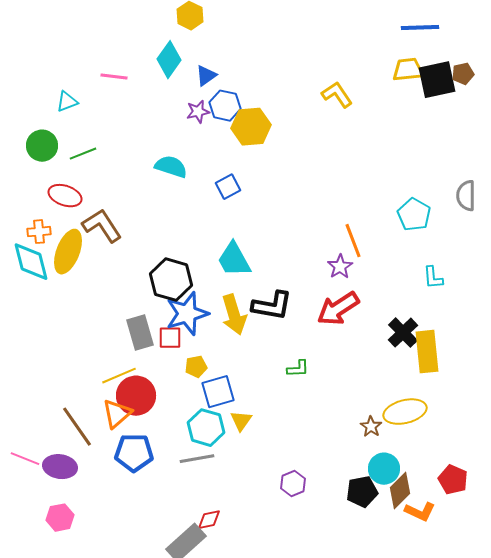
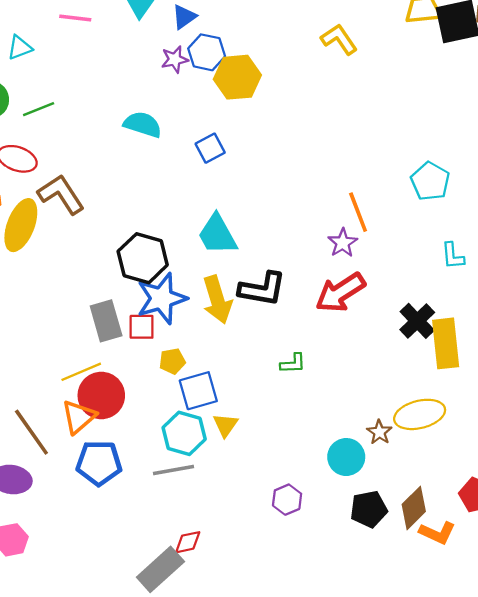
cyan circle: (384, 469) -> (346, 457), moved

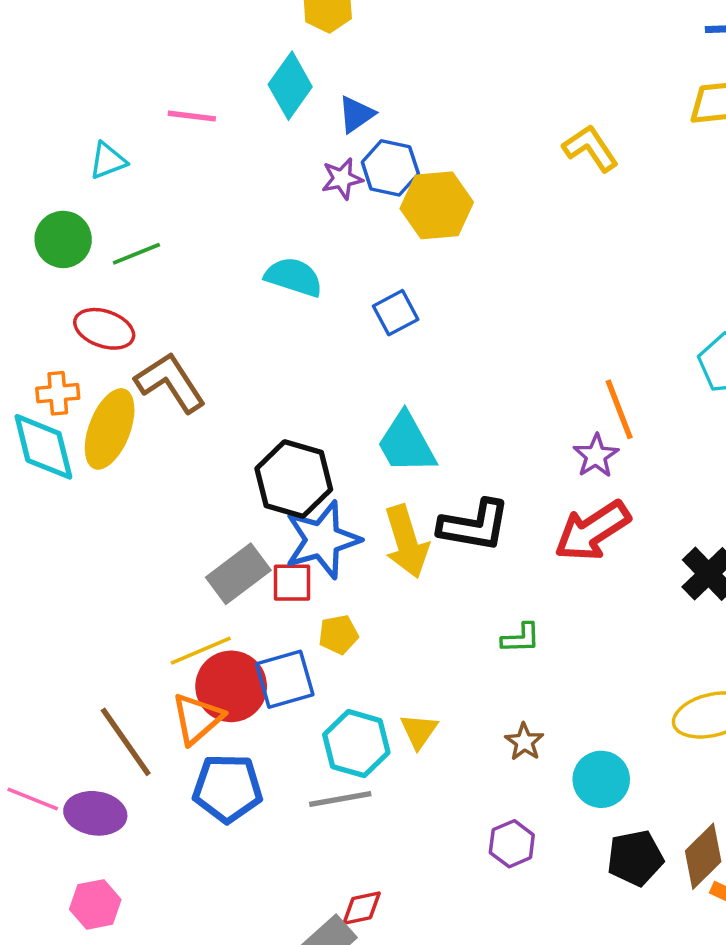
gray rectangle: (106, 321) -> (238, 574), turned 69
blue square: (198, 391) -> (285, 679), moved
brown star: (379, 432) -> (524, 742), moved

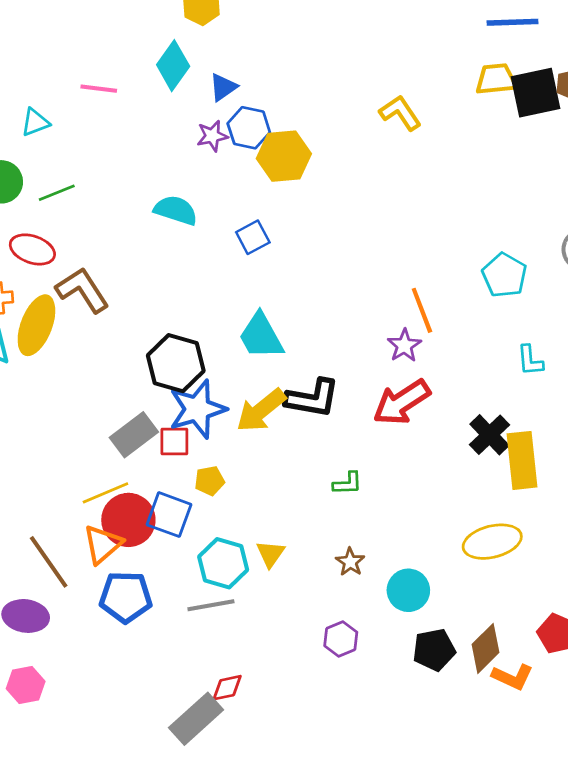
yellow arrow: (406, 542) -> (261, 410), turned 68
blue square: (285, 679) -> (169, 515), turned 36

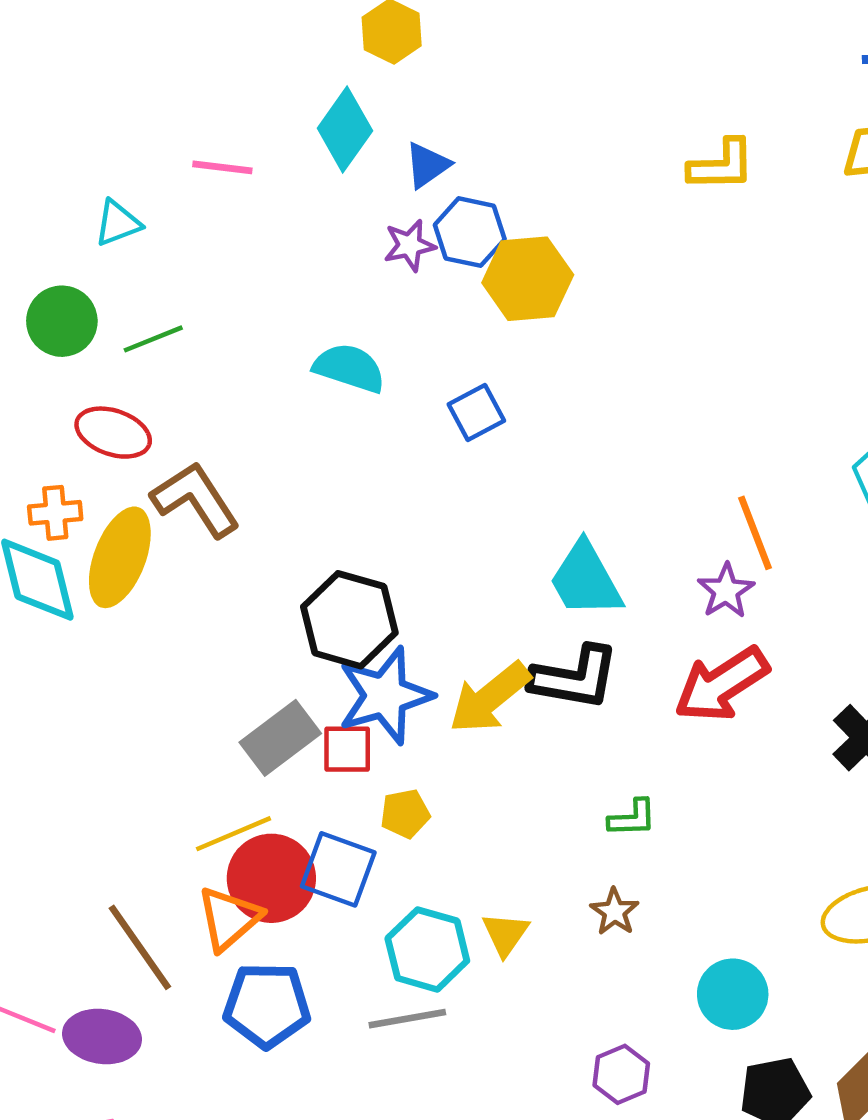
yellow L-shape: (400, 113) -> (722, 165), moved, turned 123
cyan trapezoid: (261, 336) -> (586, 580), moved
brown star: (350, 562) -> (615, 912), moved

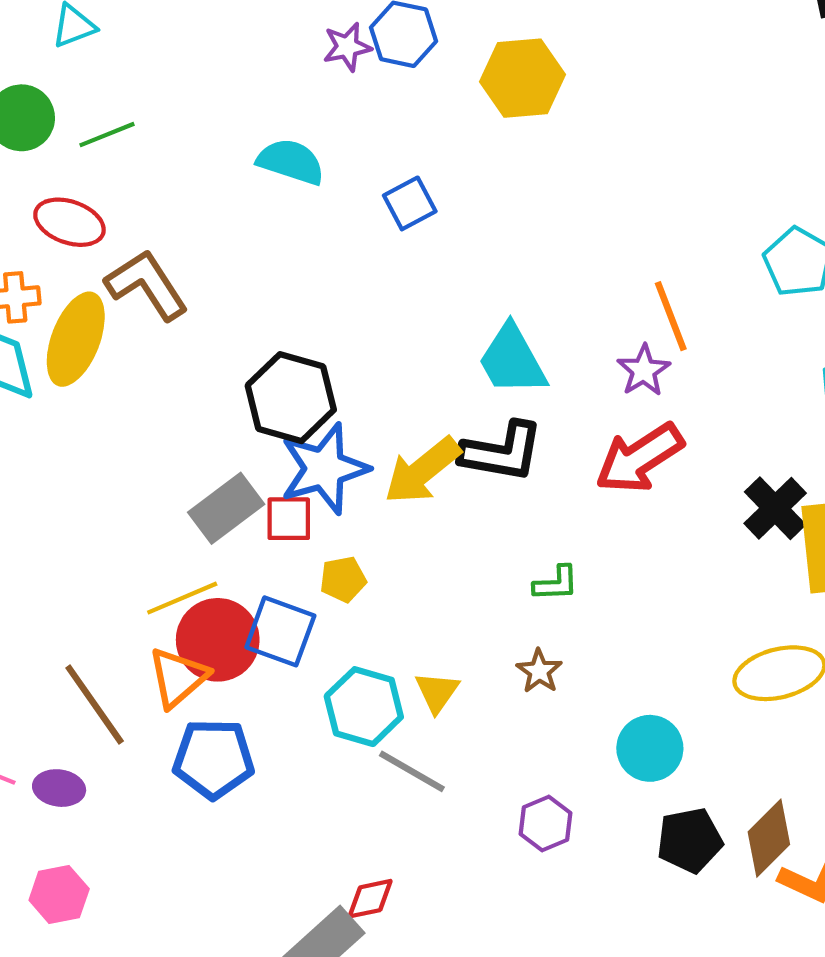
yellow hexagon: (528, 279) -> (523, 78), moved
gray line: (407, 1019) -> (412, 771), moved, turned 40
purple ellipse: (102, 1036) -> (59, 788), size x0.7

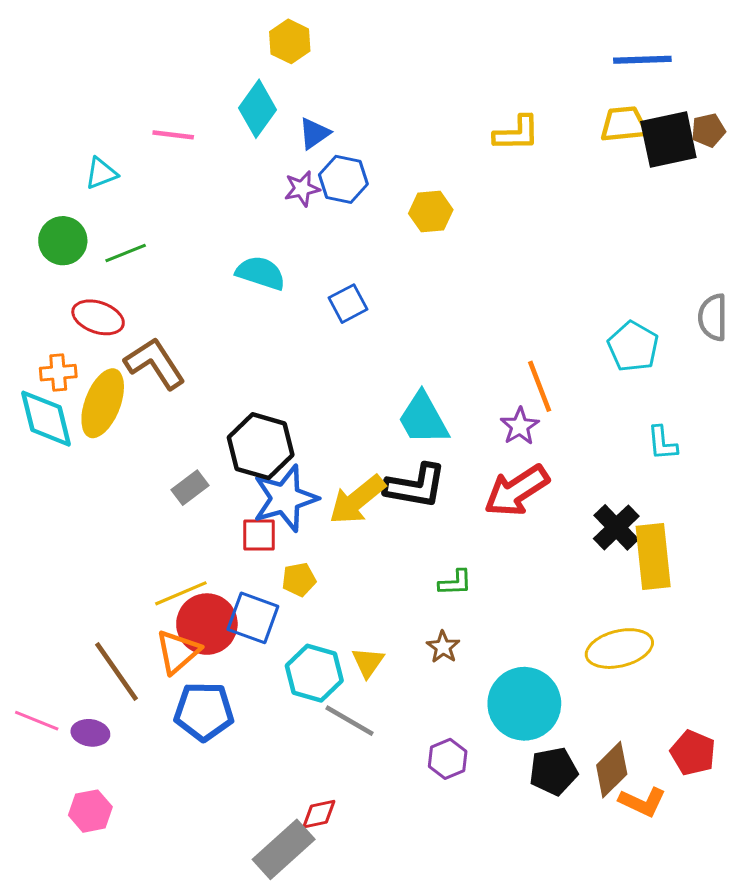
yellow hexagon: (523, 78) -> (431, 212), size x0.7
gray rectangle: (226, 508) -> (190, 488), moved, size x0.7
cyan circle: (650, 748) -> (524, 704), size x1.5

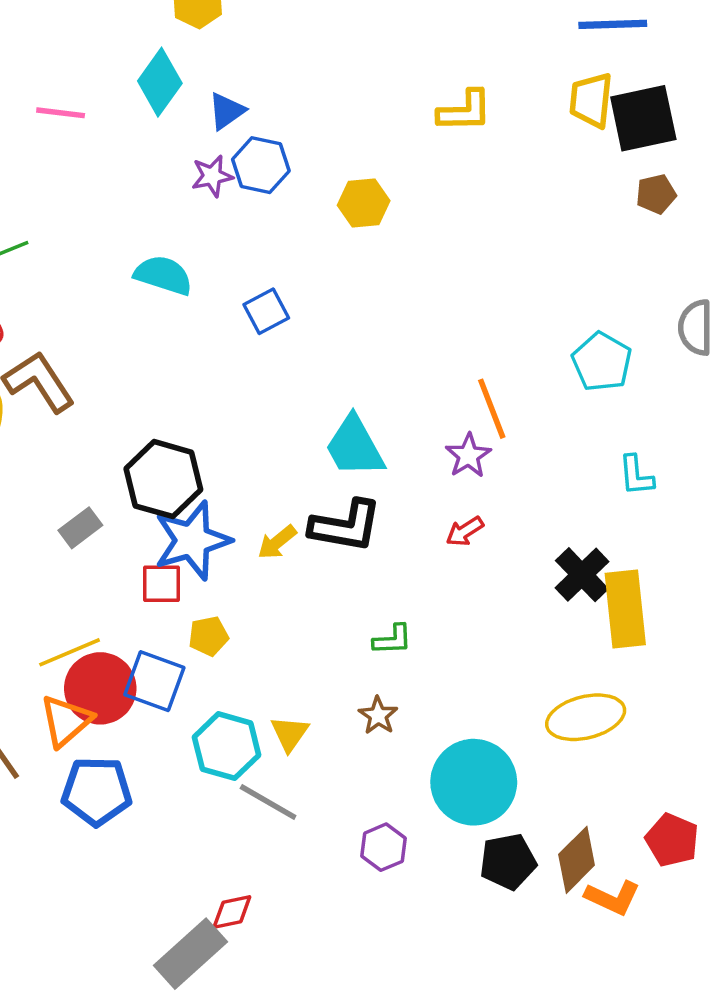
yellow trapezoid: (624, 124) -> (591, 100), turned -78
brown pentagon: (708, 130) -> (656, 194), moved
red arrow: (517, 491) -> (465, 531), size x0.5
yellow arrow: (357, 500) -> (277, 542), size x0.6

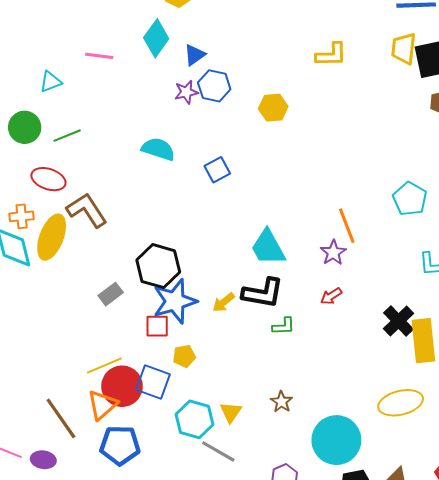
green L-shape: (393, 640) -> (284, 326), moved

